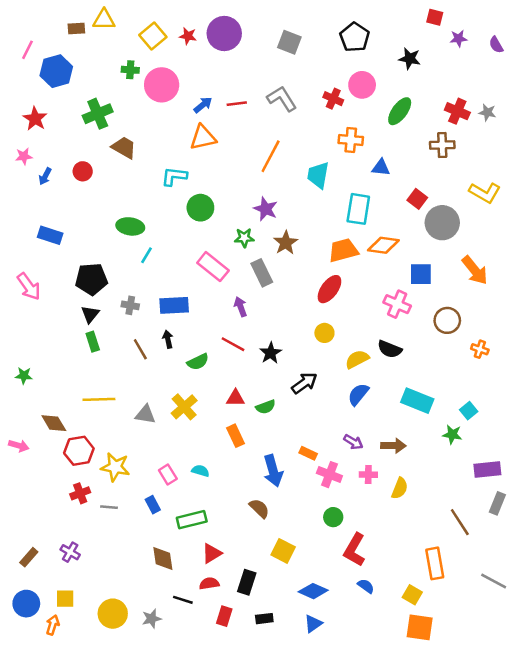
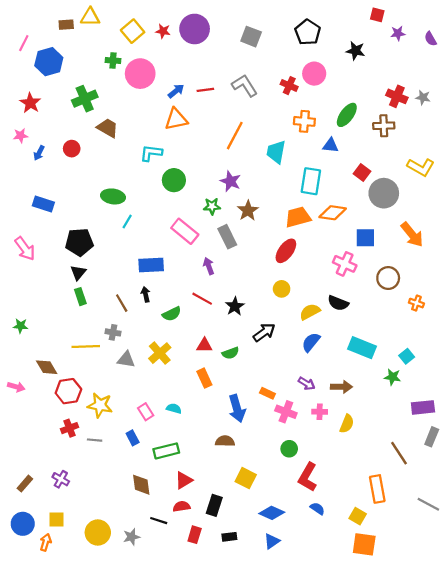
green ellipse: (400, 111) -> (347, 115), moved
gray cross: (130, 305) -> (113, 332), moved
brown semicircle: (259, 508) -> (225, 441), turned -42

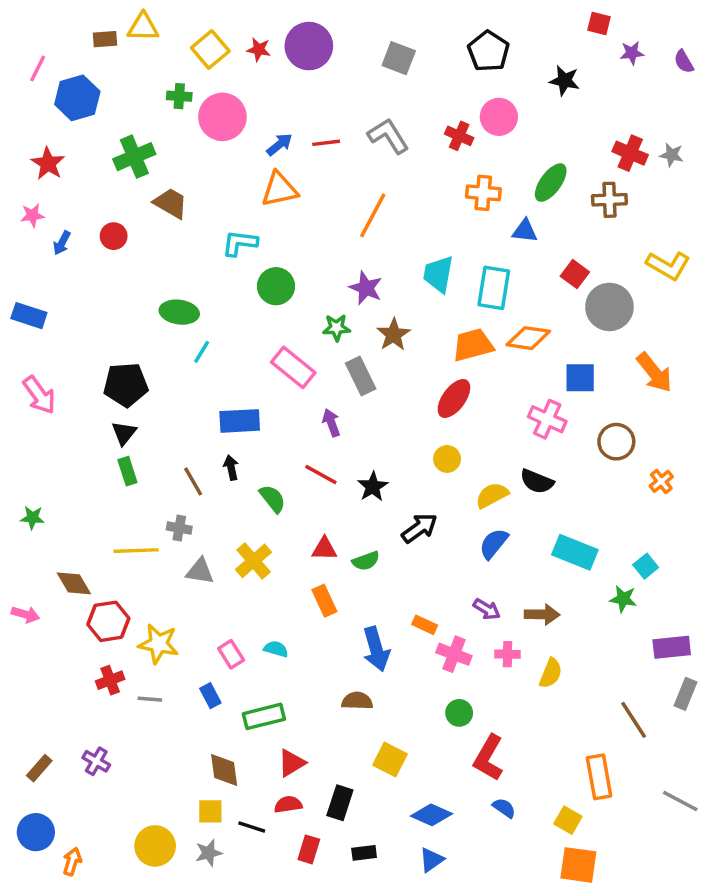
cyan trapezoid: (276, 152) -> (438, 274), moved
blue rectangle: (43, 204) -> (29, 316), moved
orange cross: (416, 303) -> (661, 481), turned 32
green semicircle: (172, 314) -> (273, 499), turned -102
yellow square: (56, 519) -> (210, 811), moved

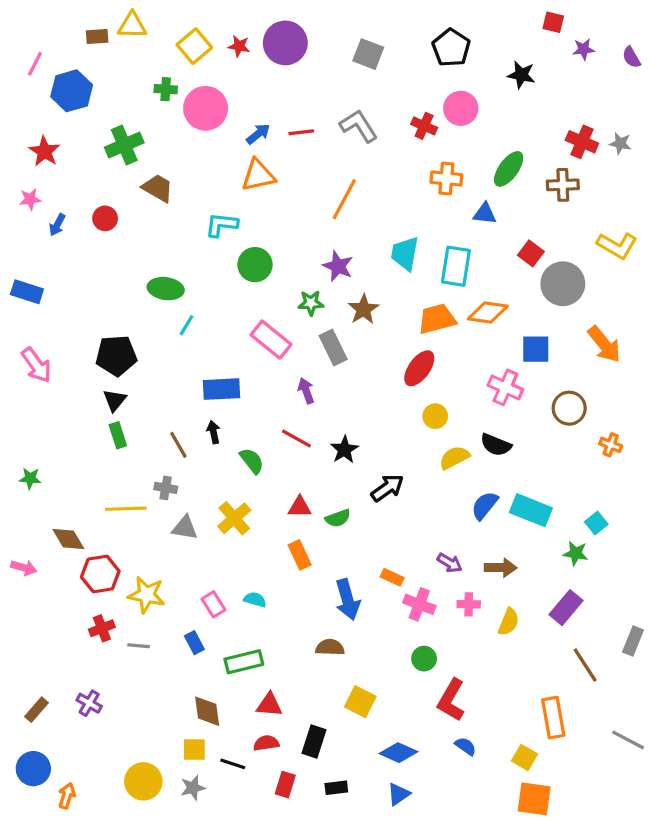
yellow circle: (447, 459) -> (435, 416), moved
orange cross: (661, 481) -> (611, 445), turned -30
blue semicircle: (494, 544) -> (485, 505), moved
purple rectangle: (672, 647) -> (566, 608), moved, turned -44
red triangle: (292, 763) -> (269, 705), turned 36

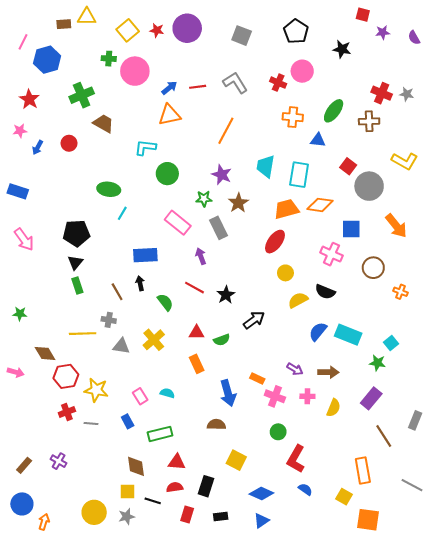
orange square: (534, 799) -> (368, 520), moved

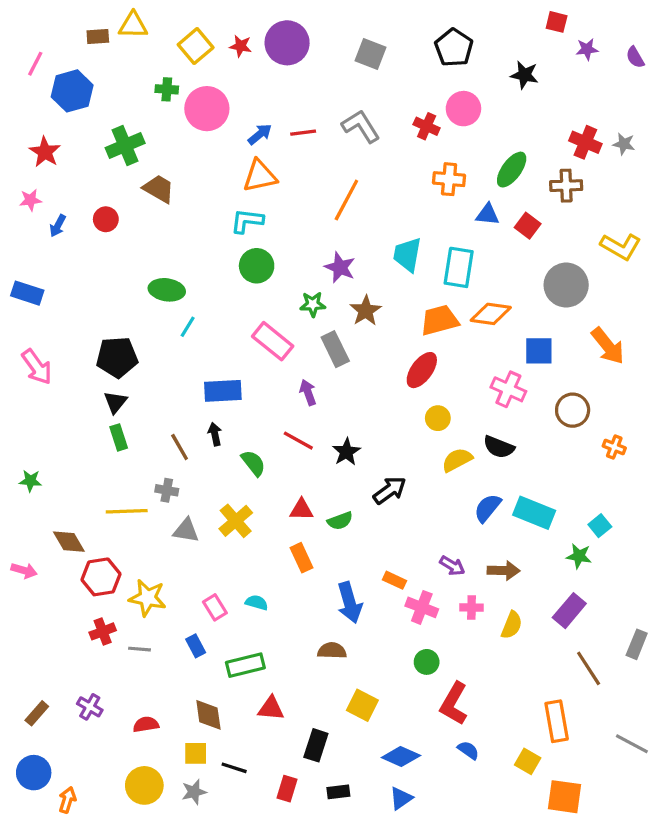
cyan L-shape: (145, 147) -> (247, 221), moved
red square: (348, 166) -> (528, 226), moved
red semicircle: (175, 487) -> (146, 724), moved

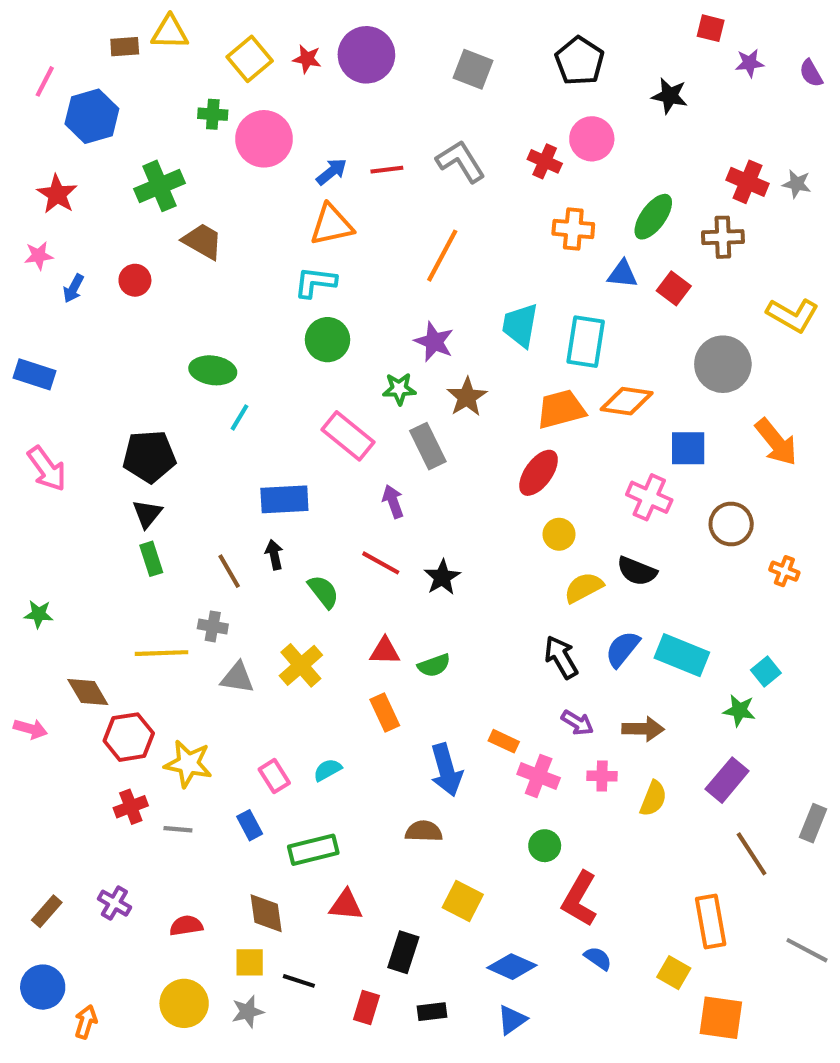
black arrow: (390, 490) -> (561, 657), moved, turned -84
cyan semicircle: (257, 603) -> (327, 770), turned -45

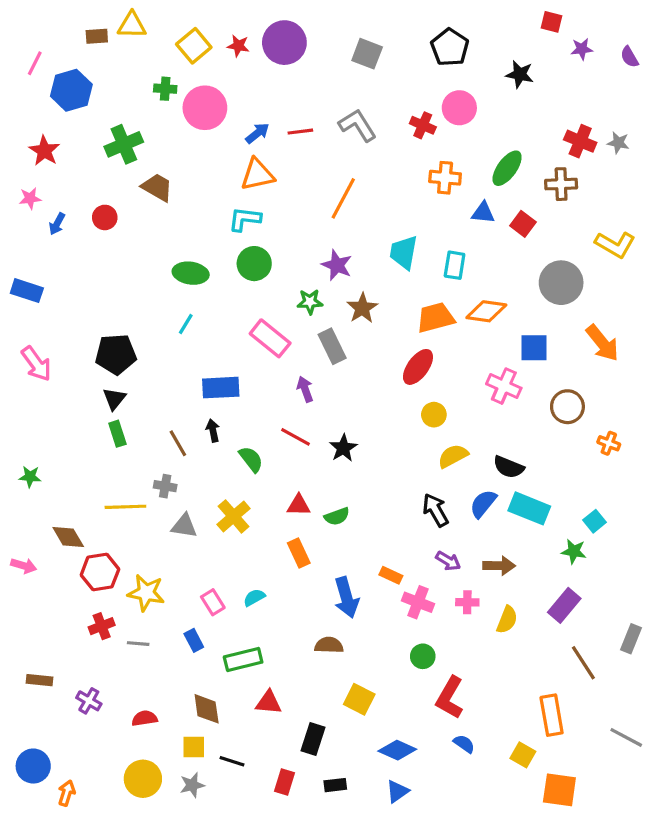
cyan rectangle: (586, 342) -> (455, 265), size x0.7
green ellipse: (213, 370) -> (191, 273), moved
black semicircle: (637, 571) -> (509, 467), moved
brown rectangle: (47, 911) -> (40, 680), moved, turned 55

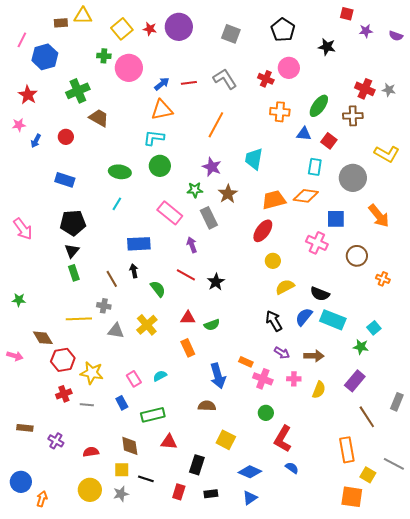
purple semicircle: (629, 57) -> (396, 36), turned -40
cyan rectangle: (455, 265) -> (315, 167), moved
blue rectangle: (27, 291) -> (65, 180), moved
yellow square: (523, 755) -> (368, 475), moved

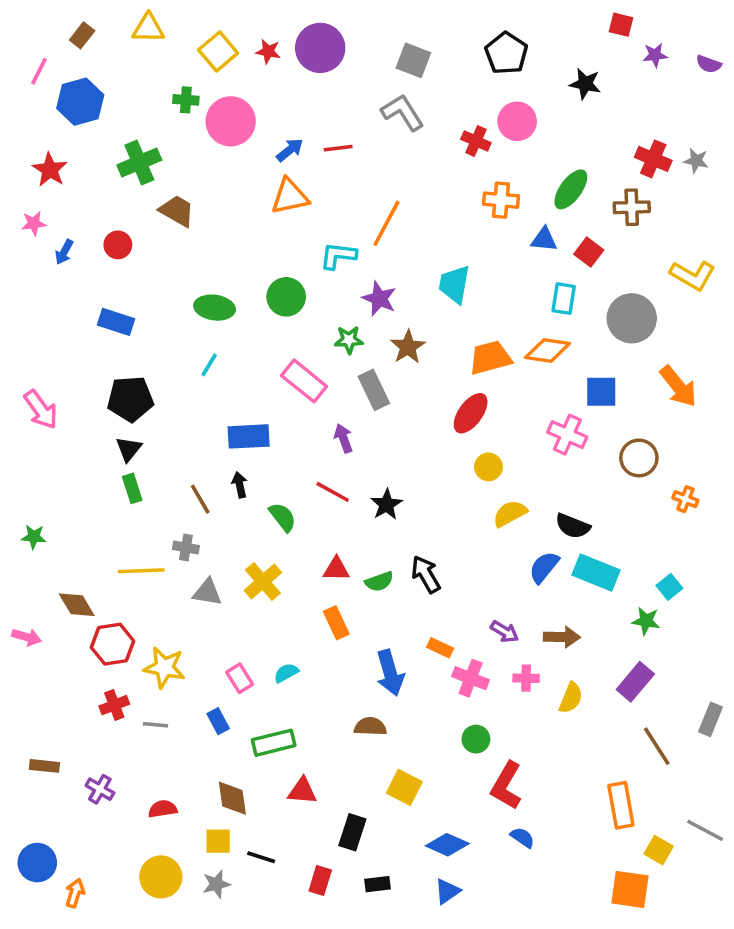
brown rectangle: (61, 23) -> (82, 35), moved, turned -48
gray L-shape: (225, 79) -> (403, 112), moved
cyan L-shape: (154, 138) -> (338, 256), moved
black arrow: (274, 321) -> (426, 574), moved

